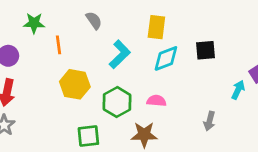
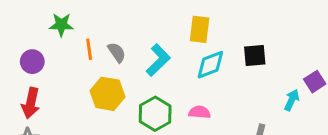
gray semicircle: (94, 20) -> (117, 52), moved

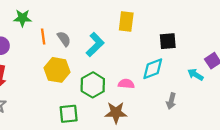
cyan diamond: (210, 65) -> (153, 69), moved
cyan arrow: (292, 100) -> (195, 75), turned -84

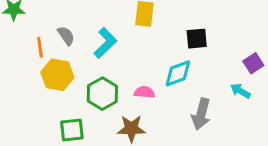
orange line: (43, 36) -> (40, 47), moved
cyan arrow: (195, 75) -> (240, 91), moved
gray arrow: (171, 101) -> (201, 114), size x1.5

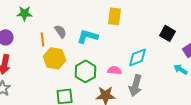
black square: (197, 39) -> (168, 33), moved, turned 35
cyan L-shape: (105, 43) -> (88, 36), turned -120
gray arrow: (201, 114) -> (136, 85), moved

